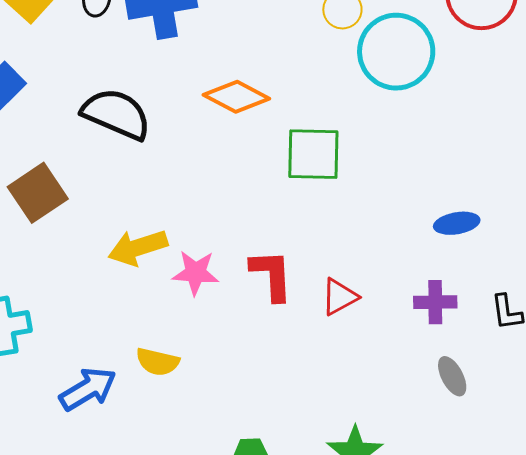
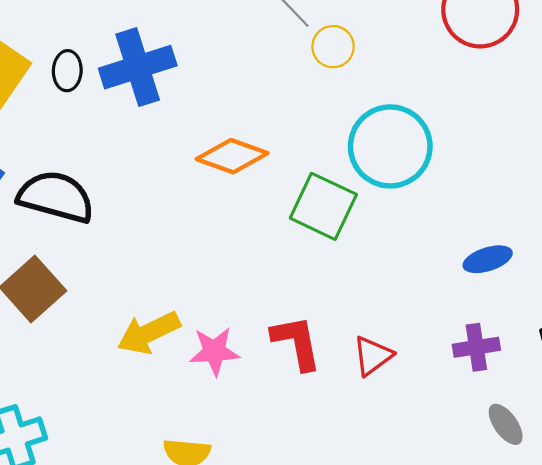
cyan circle: (396, 52) -> (390, 146), moved
black semicircle: (116, 114) -> (56, 197), moved
green square: (313, 154) -> (323, 206), turned 32

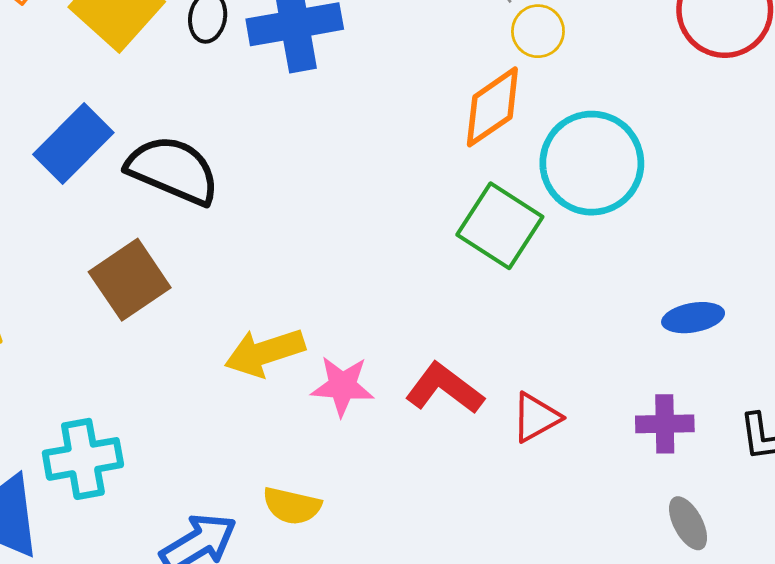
orange diamond: (232, 156) -> (492, 107), moved, turned -62
red L-shape: (296, 342) -> (445, 388), turned -50

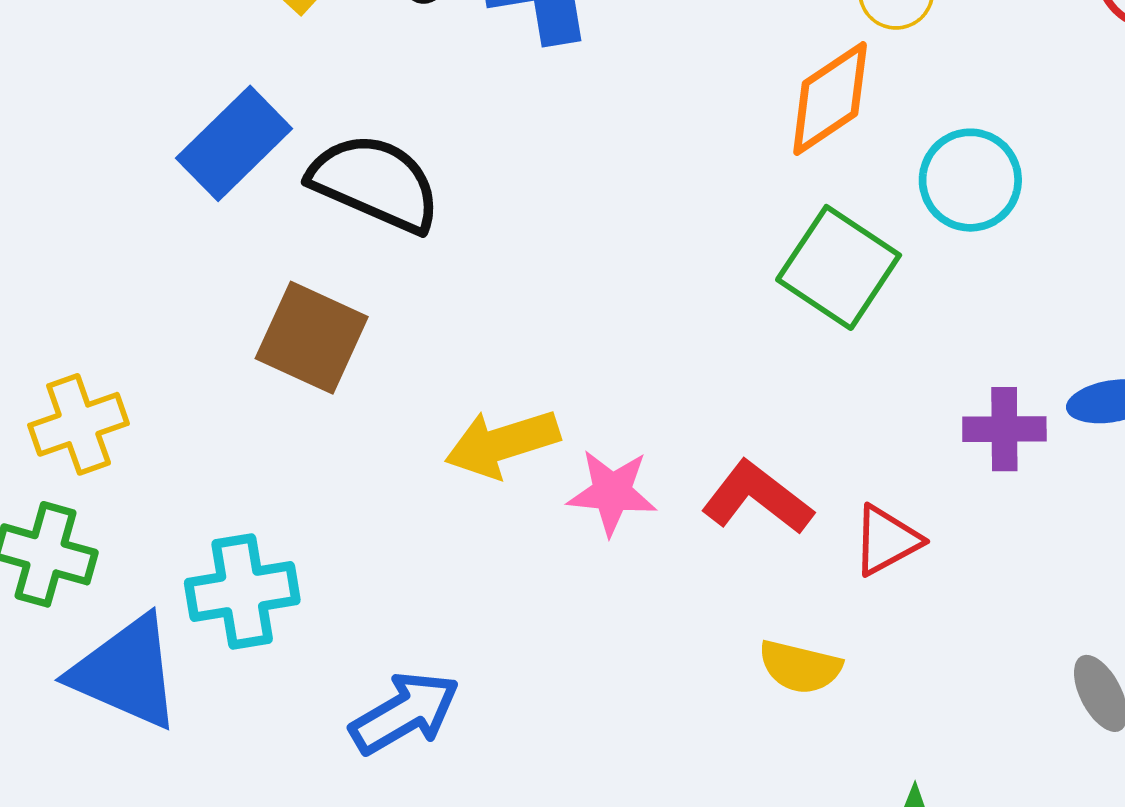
cyan circle: (592, 163) -> (970, 180), size x0.7
brown square: (130, 280) -> (312, 338), turned -32
purple cross: (665, 424) -> (1004, 429), moved
yellow semicircle: (292, 506) -> (800, 667), moved

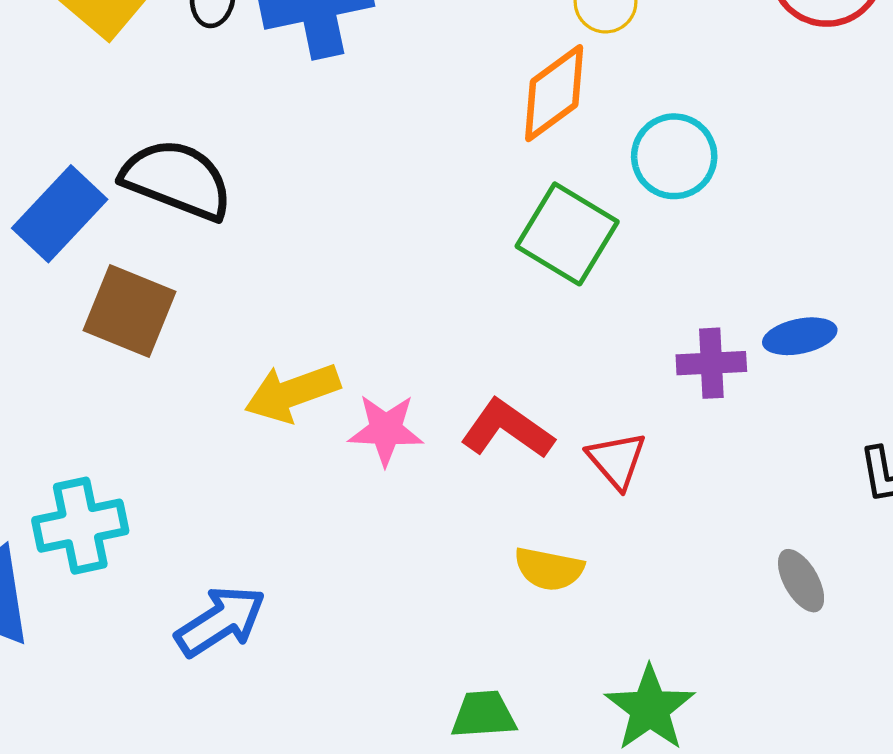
blue rectangle: (234, 143) -> (60, 214), moved
red triangle: (886, 540) -> (617, 460), turned -40

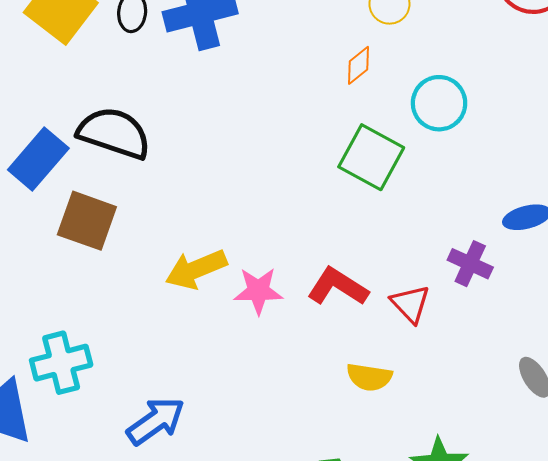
orange diamond: (554, 93) -> (359, 65), size x0.6
purple cross: (711, 363) -> (470, 264), moved, turned 30

